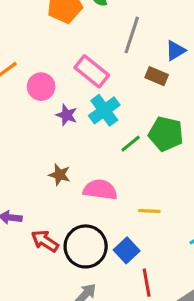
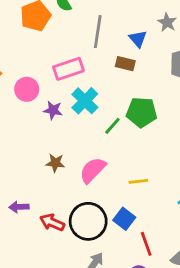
blue triangle: (175, 51) -> (138, 39), turned -30
pink rectangle: (92, 71) -> (68, 69), turned -48
pink semicircle: (100, 190) -> (93, 170), turned -44

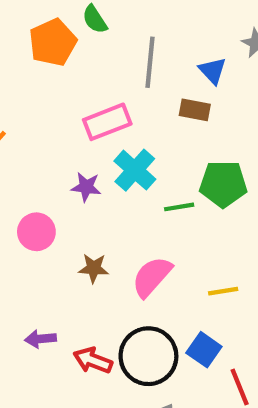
pink circle: (27, 89) -> (36, 232), moved
green line: (112, 126) -> (179, 207), turned 42

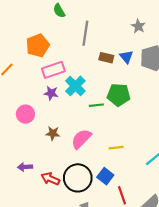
orange pentagon: (53, 42) -> (38, 45), moved
blue triangle: (213, 71) -> (126, 57), moved
pink rectangle: (107, 122) -> (53, 70), moved

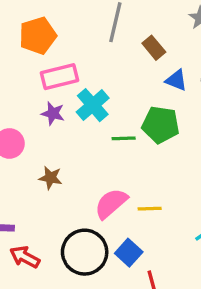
blue triangle: (126, 57) -> (176, 80), moved, turned -32
brown rectangle: (106, 58) -> (154, 48), moved, turned 32
pink semicircle: (81, 139) -> (111, 203), moved
red arrow: (50, 179) -> (25, 257), moved

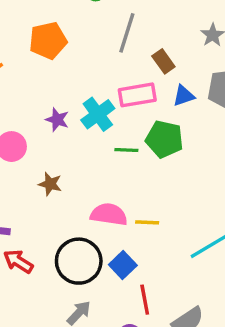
pink rectangle: (60, 77) -> (137, 95), moved
blue triangle: (176, 80) -> (184, 96), turned -45
pink semicircle: (111, 203) -> (109, 214), turned 45

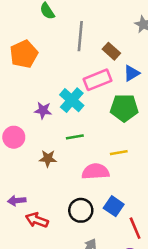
green line: (126, 150) -> (75, 137), moved
yellow line: (147, 222) -> (119, 153), moved
black circle: (79, 261) -> (81, 210), size x0.7

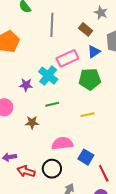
brown rectangle: (111, 51) -> (86, 29), moved
pink semicircle: (95, 171) -> (62, 143), moved
black circle: (81, 210) -> (52, 169), moved

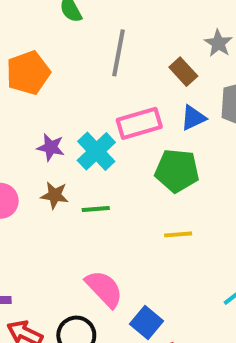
purple star: (26, 85) -> (51, 147), moved
yellow line: (87, 115) -> (178, 234), moved
brown star: (32, 122) -> (55, 195), moved
pink semicircle: (62, 143) -> (104, 289), turned 45

